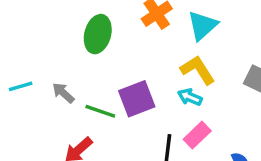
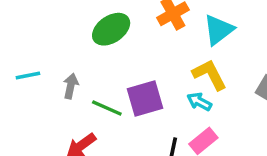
green ellipse: (98, 34) -> (111, 29), turned 36
gray arrow: (63, 93) -> (71, 86), turned 55

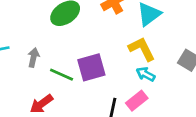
cyan arrow: (199, 102) -> (146, 74), moved

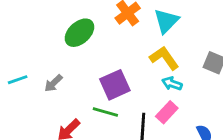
gray arrow: (33, 57) -> (53, 83), turned -138
green line: (62, 75) -> (105, 112), moved

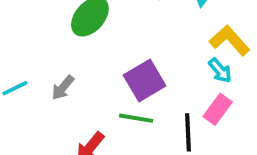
yellow L-shape: (164, 58) -> (230, 40), moved
cyan arrow: (172, 84) -> (220, 70), turned -144

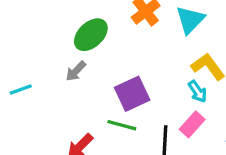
gray arrow: (63, 88) -> (76, 71), moved

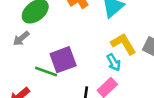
green line: (122, 125) -> (46, 71), moved

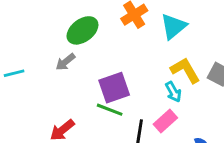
green line: (46, 71) -> (110, 110), moved

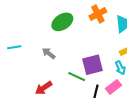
gray arrow: (65, 62) -> (49, 53), moved, turned 72
purple square: (114, 88) -> (92, 65), moved

